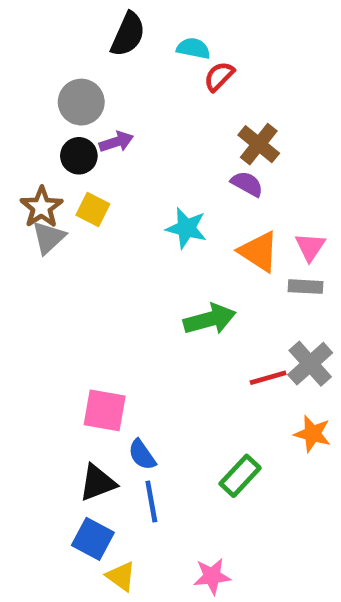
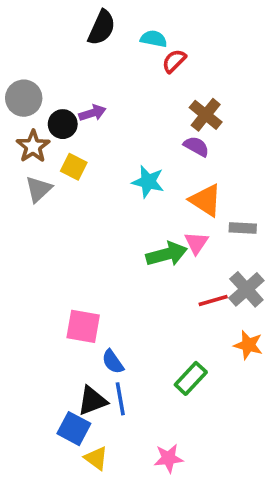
gray circle: (81, 102) -> (24, 98), moved
brown star: (42, 207) -> (33, 146), moved
pink triangle: (310, 247) -> (196, 243), moved
black triangle: (98, 483) -> (92, 401), moved

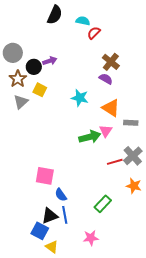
pink star: (169, 458) -> (91, 238), moved

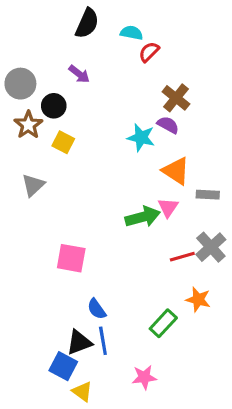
purple arrow: (50, 61) -> (79, 74), moved, turned 56
cyan star: (80, 98) -> (141, 138), moved
gray triangle: (21, 102) -> (33, 185), moved
pink square: (45, 176) -> (71, 258), moved
orange star: (134, 186) -> (198, 299), moved

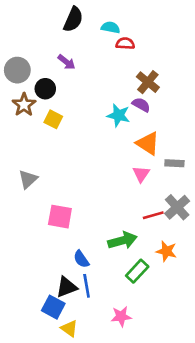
red semicircle: (149, 52) -> (125, 43), turned 48
gray triangle: (33, 185) -> (28, 179), moved
green arrow: (143, 217) -> (123, 241), moved

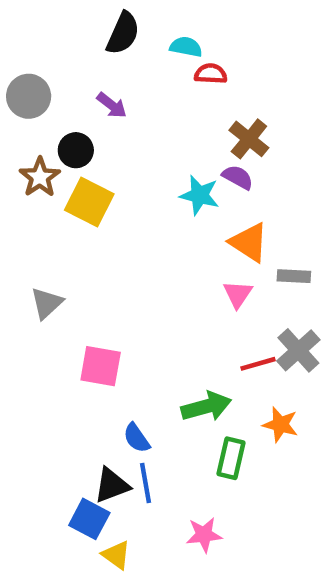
gray circle: (17, 70) -> (29, 96), moved
yellow square: (53, 119) -> (89, 202), size x1.5
green rectangle: (137, 271) -> (231, 458), turned -30

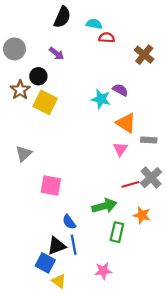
brown cross: (249, 139) -> (144, 55), moved

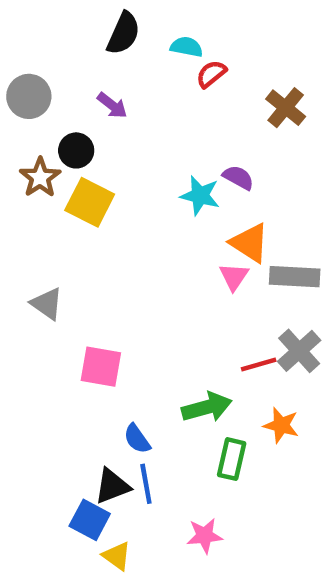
red semicircle: (107, 38) -> (211, 74), turned -42
gray rectangle: (149, 140) -> (295, 277), size x1.5
pink triangle: (120, 149) -> (234, 277), moved
gray triangle: (24, 154) -> (47, 304), turned -42

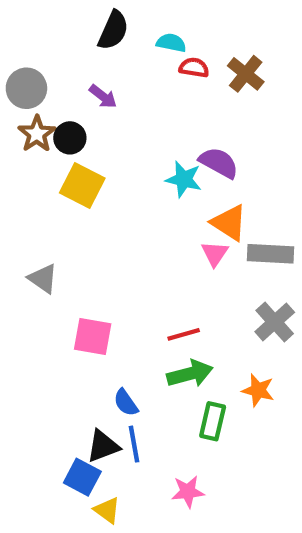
red semicircle: (211, 74) -> (194, 68), turned 48
brown cross: (286, 108) -> (246, 74), moved
brown star: (40, 177) -> (37, 134), moved
purple semicircle: (238, 177) -> (219, 163), size x1.4
red line: (259, 364) -> (184, 334), moved

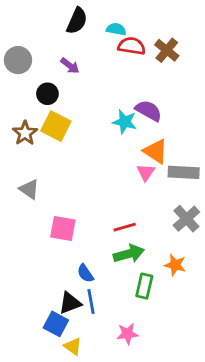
red semicircle: (194, 68) -> (132, 46), size x1.4
brown star: (37, 134) -> (25, 133), moved

